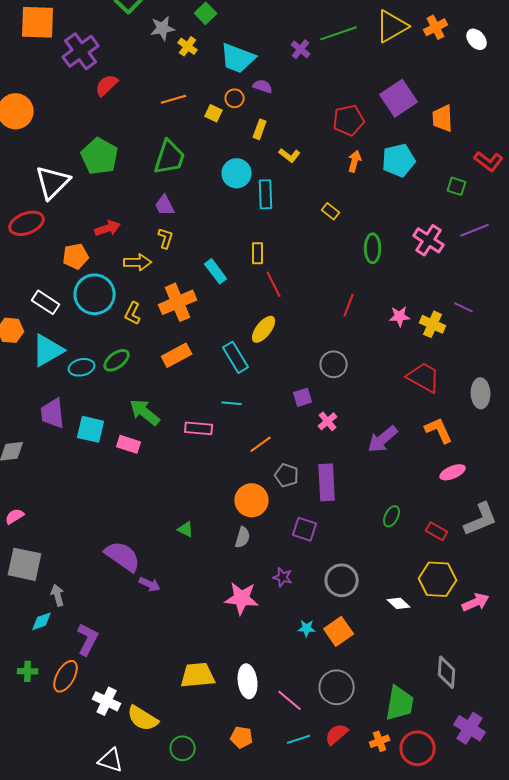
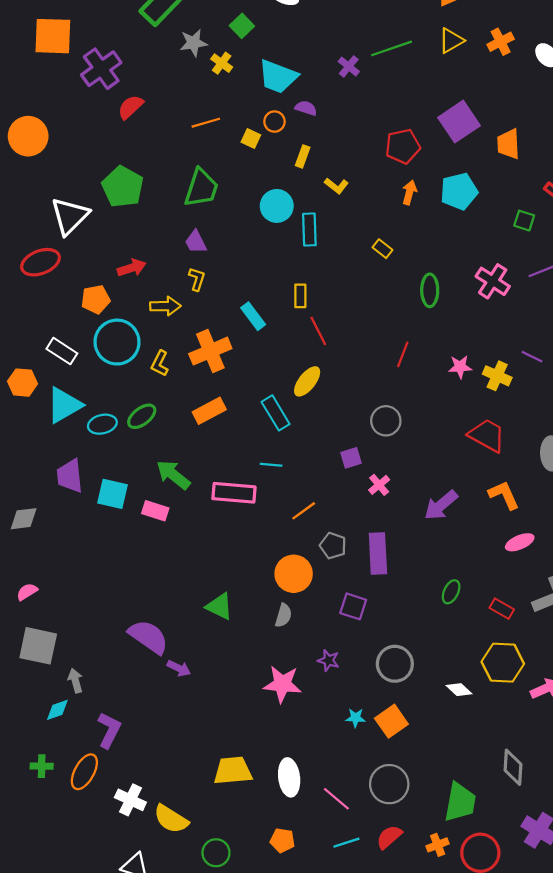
yellow triangle: (392, 26) -> (451, 41), size x0.7
pink rectangle: (199, 428) -> (234, 493), size x1.4
green triangle: (186, 529) -> (219, 606), size x1.5

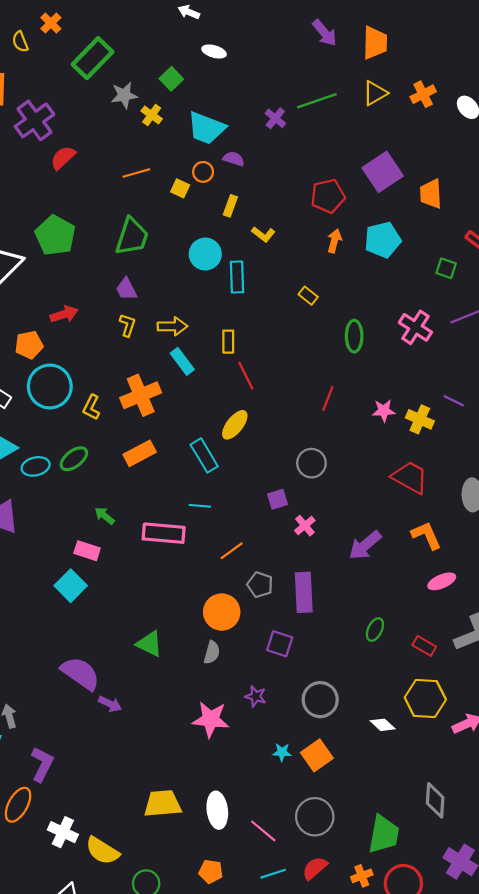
yellow arrow: (165, 306) -> (172, 326), moved
green arrow: (173, 475) -> (105, 516), size x0.6
cyan square: (112, 494) -> (71, 586), moved, turned 32

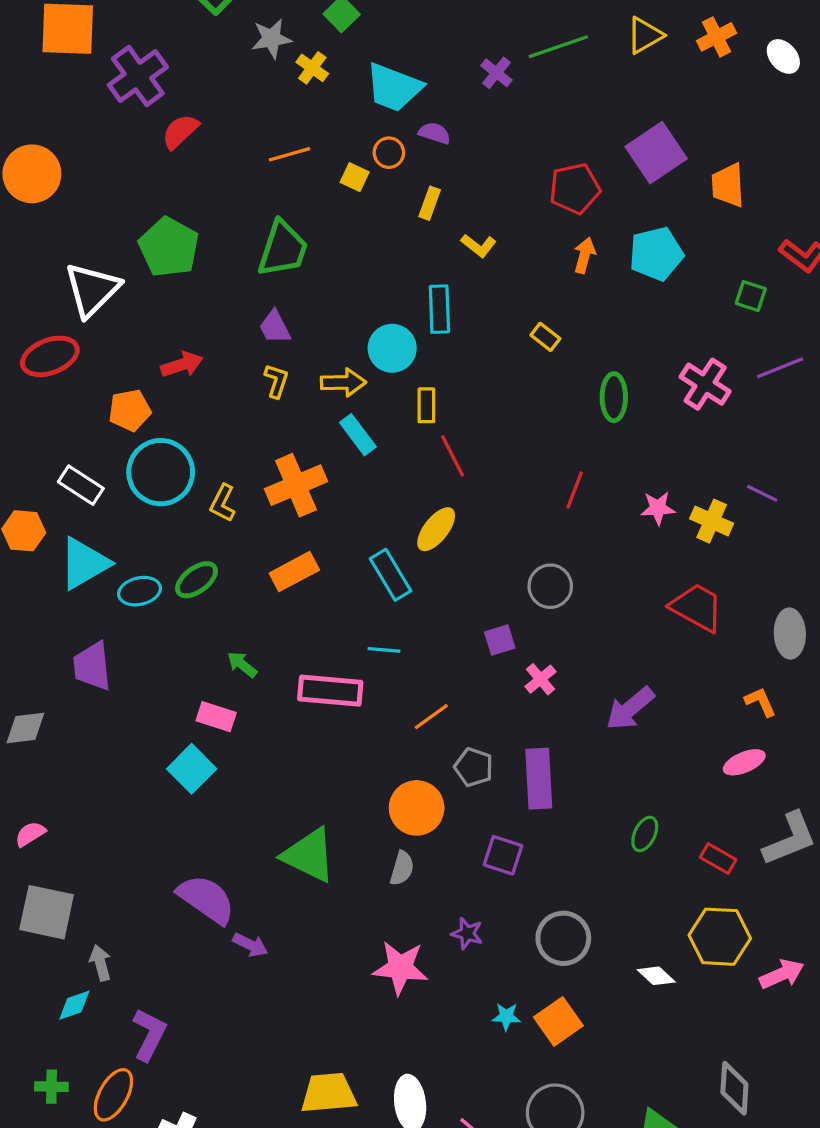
cyan circle: (205, 254) -> (392, 348), moved
orange L-shape: (426, 535) -> (761, 702), moved, size x0.7
green triangle: (149, 644) -> (309, 855), size x1.4

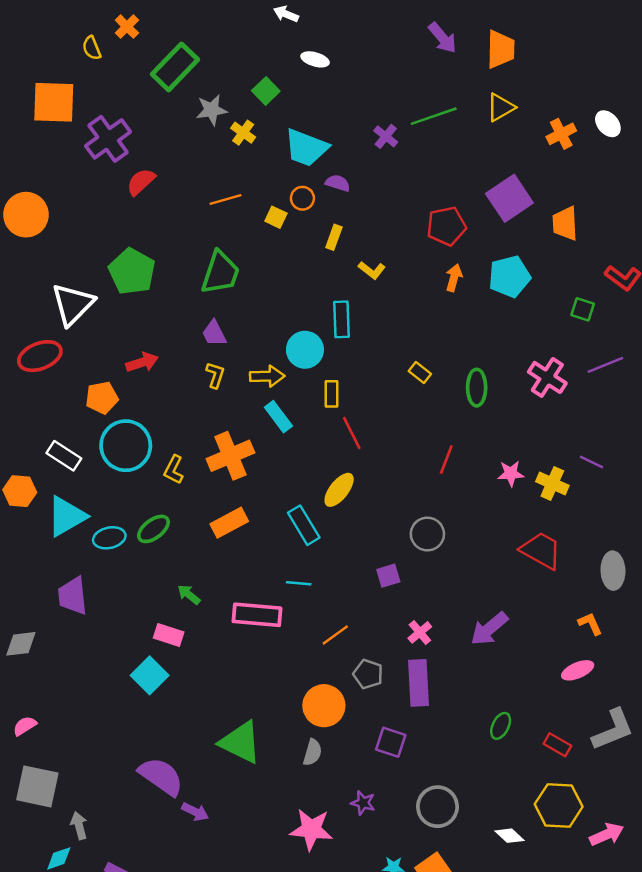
orange cross: (717, 37) -> (561, 134), moved
yellow rectangle: (545, 337) -> (420, 372), moved
pink cross: (540, 679) -> (420, 632), moved

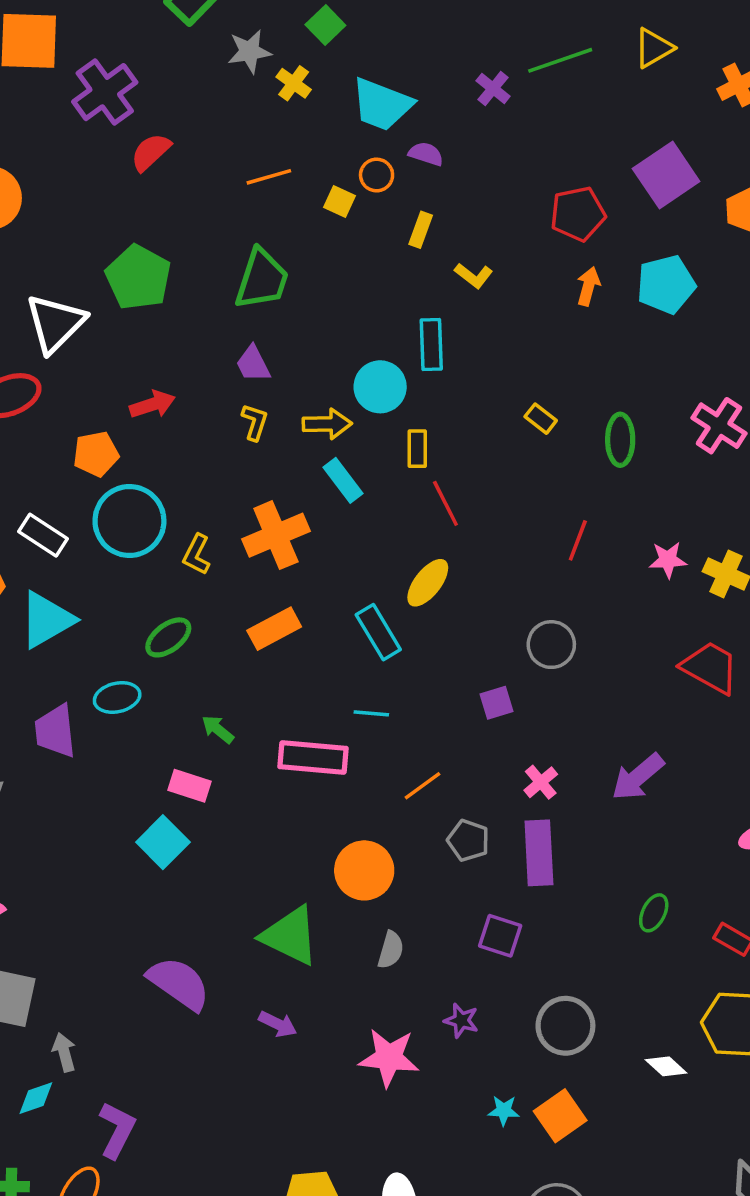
cyan ellipse: (109, 538) -> (117, 697), moved
orange circle: (324, 706) -> (364, 870), moved
purple arrow: (195, 812) -> (278, 1024), moved

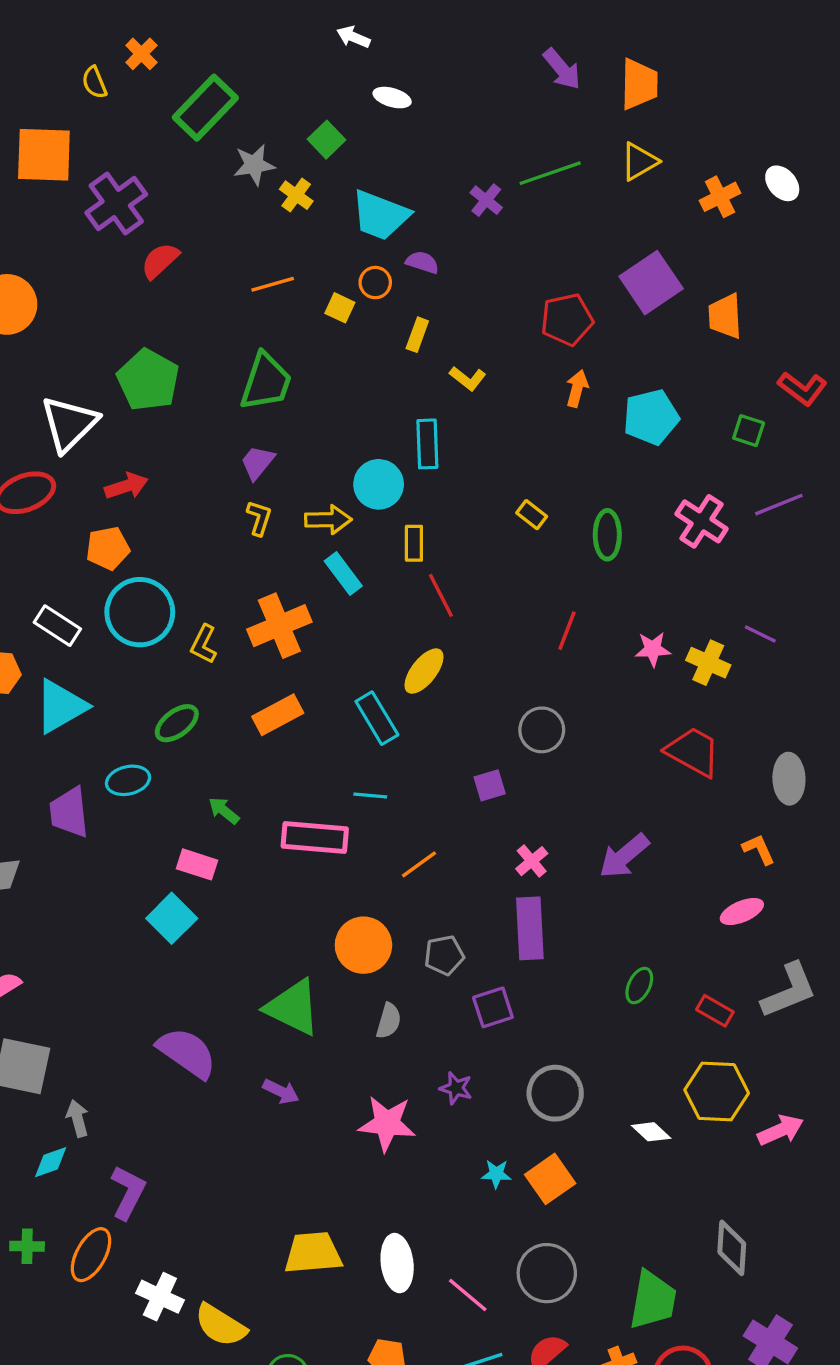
cyan pentagon: (666, 284) -> (651, 417), moved
purple trapezoid: (253, 364) -> (258, 462), turned 66
red arrow: (152, 404) -> (126, 486), moved
gray pentagon: (468, 840) -> (444, 955), moved, turned -30
purple square: (500, 936) -> (493, 1007), turned -36

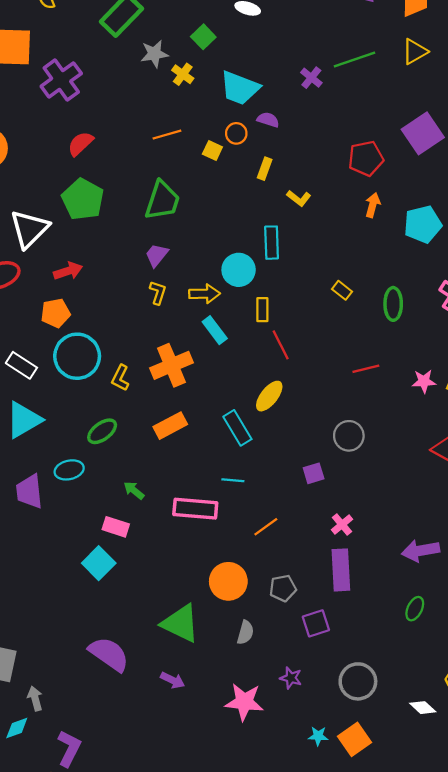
red semicircle: (160, 261) -> (81, 144), moved
red line: (567, 631) -> (366, 369), turned 55
purple arrow: (624, 856) -> (420, 551), moved, turned 30

